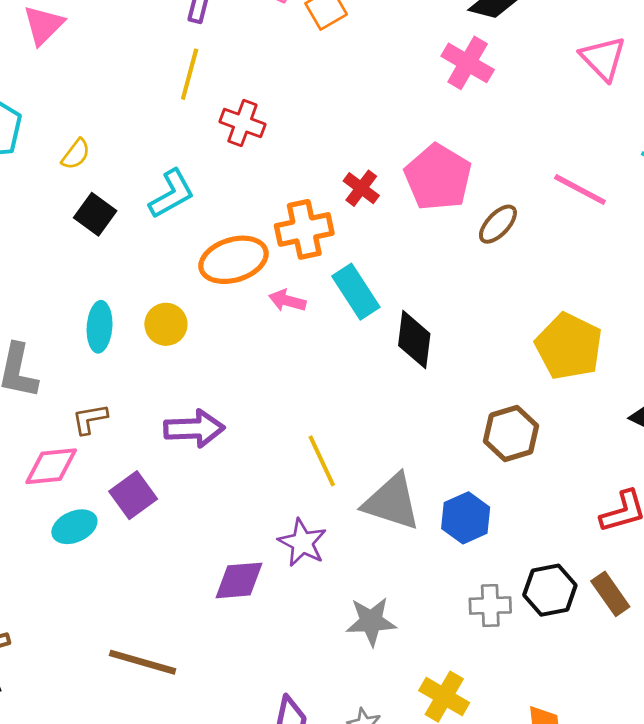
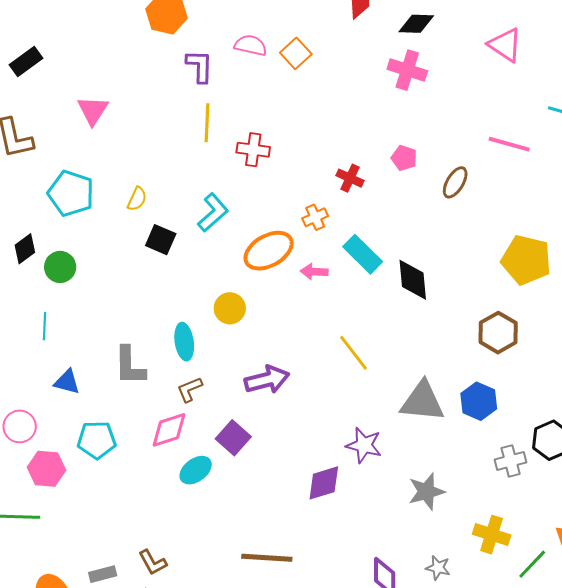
pink pentagon: (438, 177) -> (404, 158), size x0.5
orange cross: (304, 229) -> (315, 217), size x0.6
cyan ellipse: (100, 327) -> (184, 342), moved
yellow line: (322, 461) -> (354, 353), moved

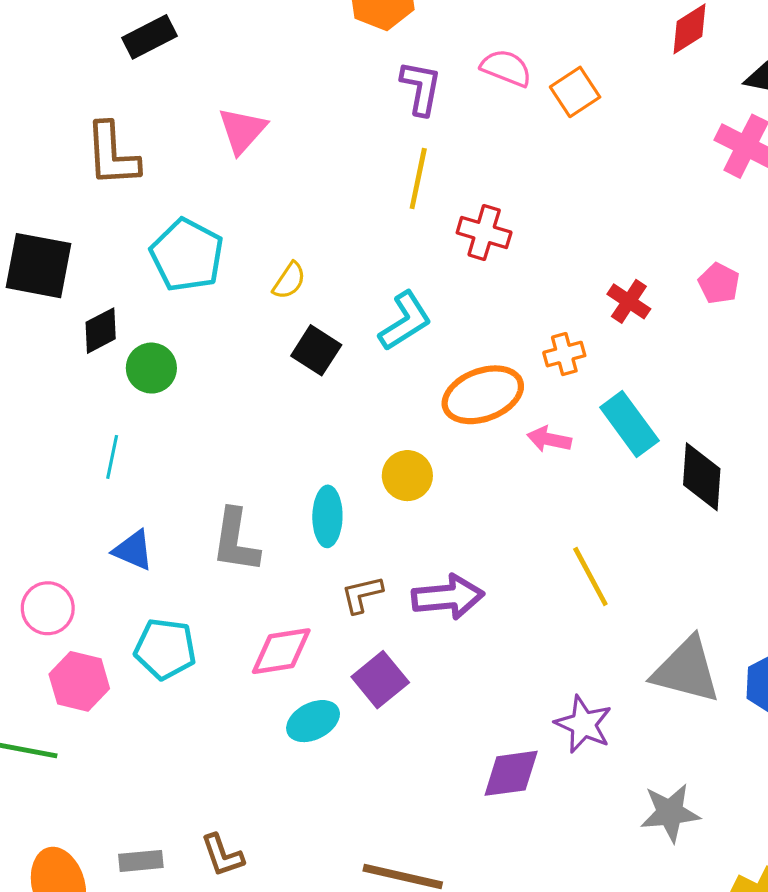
brown L-shape: (190, 389) -> (362, 594), moved

